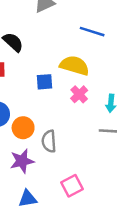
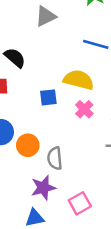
purple star: (22, 161) -> (43, 188), moved

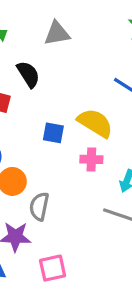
gray triangle: (46, 16) -> (57, 33), moved
pink cross: (84, 109) -> (91, 159), turned 30

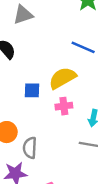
yellow semicircle: (95, 123) -> (62, 78), turned -52

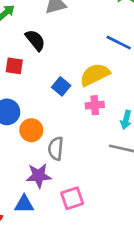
blue square: (32, 90) -> (61, 86), turned 35

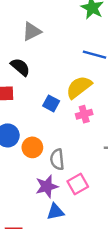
pink square: (72, 198) -> (78, 184), moved
blue triangle: (24, 204) -> (55, 212), moved

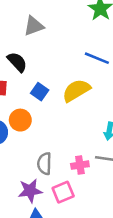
blue square: (51, 103) -> (40, 92), moved
pink cross: (84, 114) -> (80, 165), moved
orange circle: (32, 147) -> (20, 120), moved

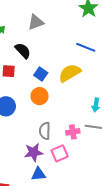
orange circle: (20, 120) -> (40, 96), moved

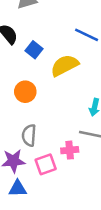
blue square: (41, 74) -> (34, 50), moved
pink cross: (73, 132) -> (70, 150), moved

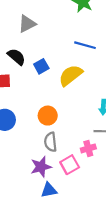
blue square: (34, 50) -> (41, 66), turned 32
orange circle: (25, 92) -> (48, 116), moved

